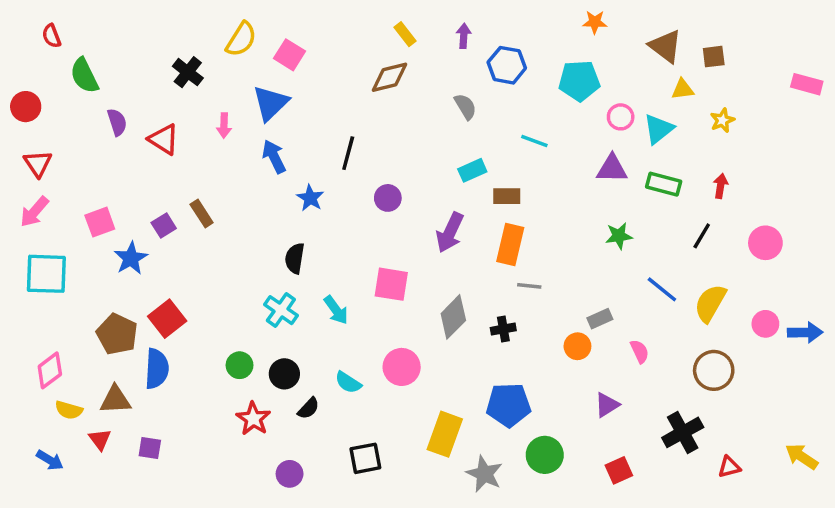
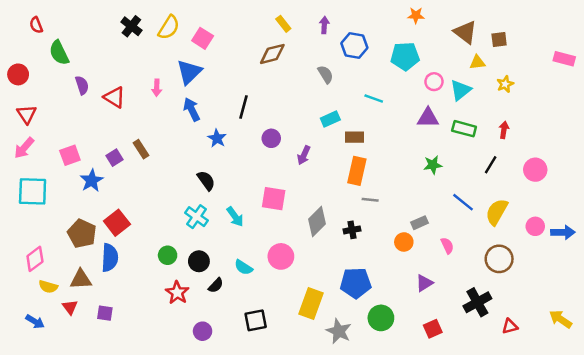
black cross: (188, 72) -> (131, 26), moved
purple arrow: (450, 232) -> (304, 155), moved, size x0.7
black semicircle: (295, 258) -> (206, 181), turned 135

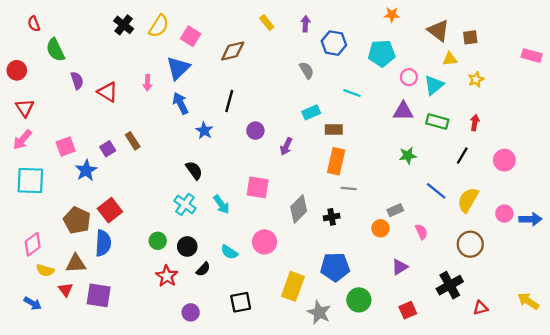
brown diamond: (272, 54) -> (233, 51), moved
purple square: (105, 313) -> (99, 295), size x1.6

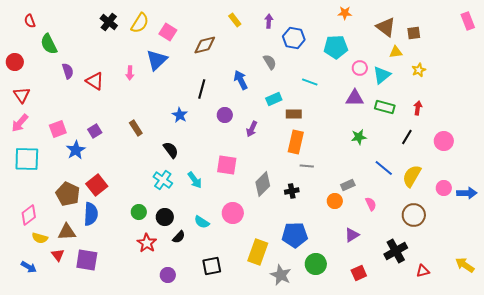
pink rectangle: (532, 56) -> (468, 21), moved, turned 54
blue arrow: (180, 103) -> (241, 80), moved
brown rectangle: (133, 141) -> (136, 128), moved

